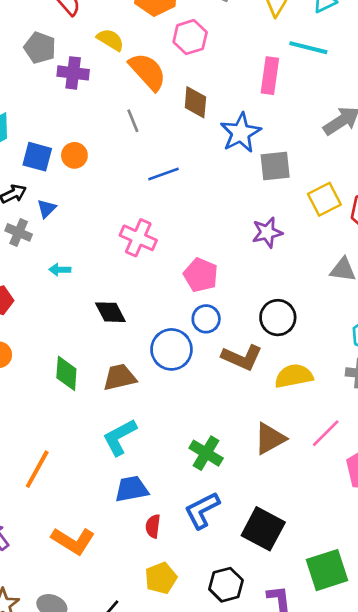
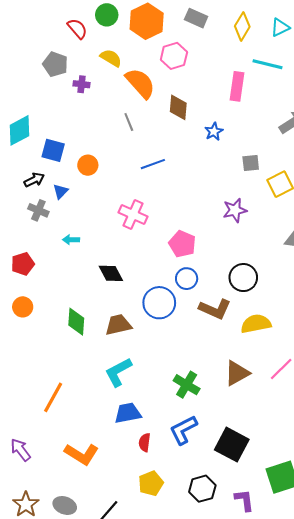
purple cross: (73, 73) -> (82, 84), size x0.7
blue star: (241, 133) -> (214, 132), size x0.6
orange circle: (74, 155) -> (88, 165), moved
gray square: (275, 166) -> (251, 163), moved, size x0.7

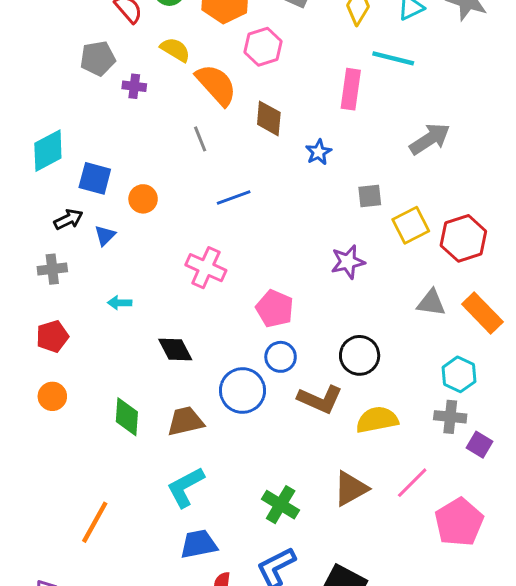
gray pentagon: (55, 64) -> (98, 58), turned -30
gray cross: (38, 210) -> (52, 269), moved, turned -30

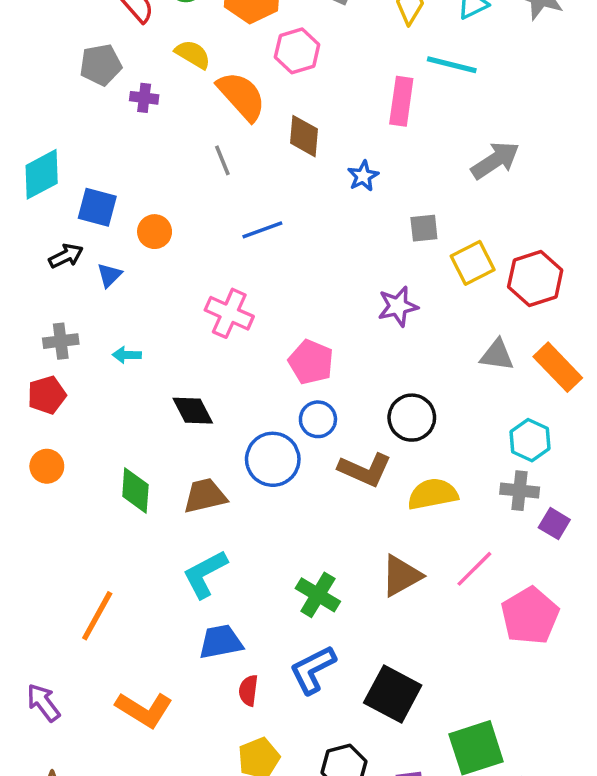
gray cross: (52, 269) -> (61, 341), moved

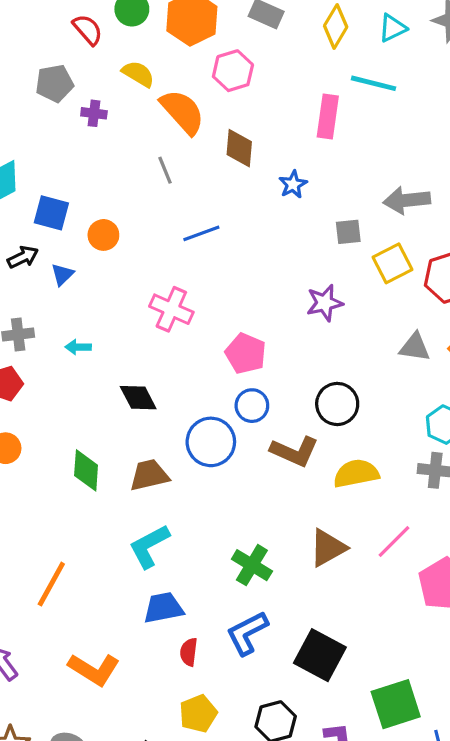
gray arrow: (495, 160) -> (407, 200), moved, turned -153

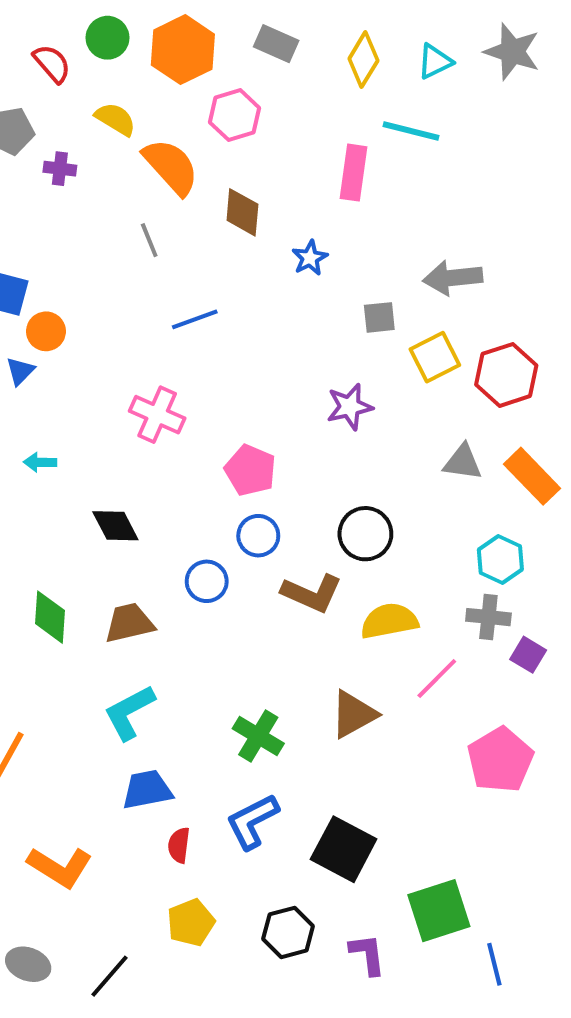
orange circle: (103, 235) -> (46, 331), moved
blue circle: (211, 442) -> (207, 581), size x0.7
pink line: (394, 541) -> (437, 679), moved

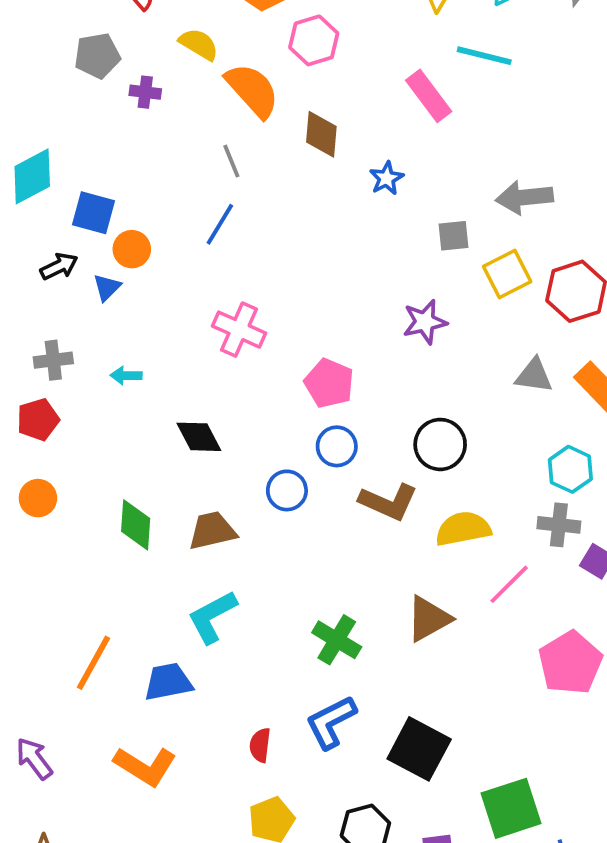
pink rectangle: (354, 173) -> (429, 96), turned -45
blue line: (195, 319) -> (220, 224), moved, turned -39
blue trapezoid: (147, 790) -> (168, 682), moved

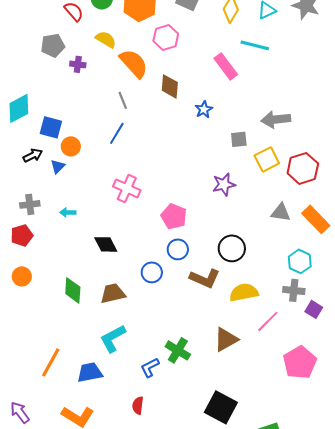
blue L-shape: (331, 722) -> (150, 367), moved, size x0.7

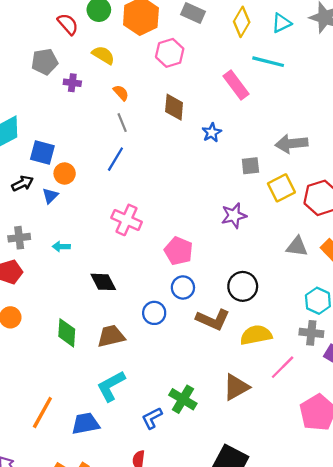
orange semicircle: (134, 63) -> (121, 93), moved, size x0.5

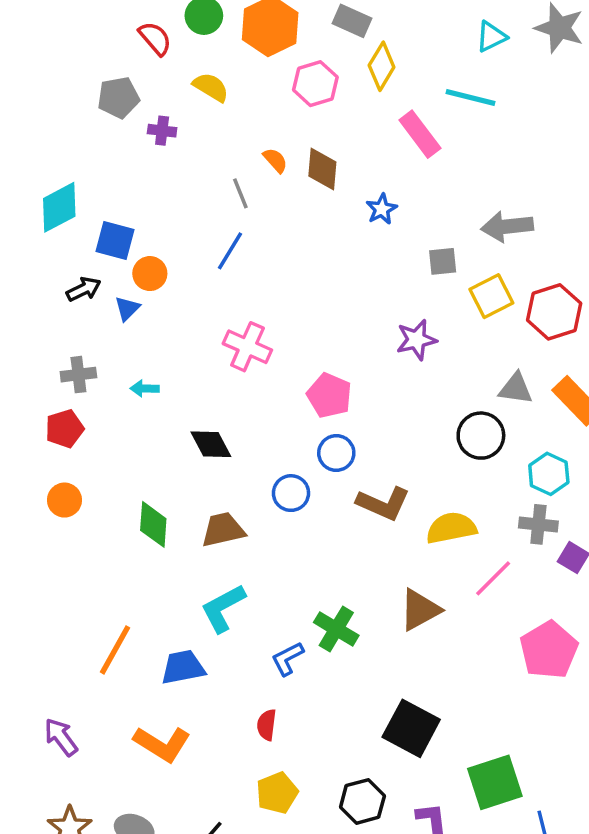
yellow diamond: (242, 22) -> (382, 66), moved
orange semicircle: (121, 93) -> (275, 160), moved
black circle: (243, 286) -> (481, 436), moved

